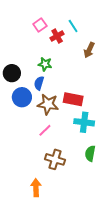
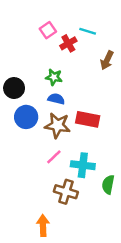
cyan line: (73, 26) -> (88, 31), turned -40
blue semicircle: (39, 83) -> (56, 99), moved, turned 88
cyan cross: (84, 122) -> (83, 165), moved

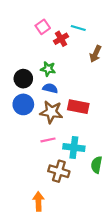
black circle: (14, 88) -> (23, 79), moved
pink line: (54, 157) -> (48, 140), turned 32

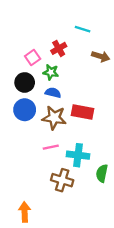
pink square: (43, 27) -> (33, 57), moved
red cross: (61, 39) -> (59, 48), moved
brown arrow: (95, 54) -> (101, 56), turned -98
orange arrow: (38, 201) -> (25, 212), moved

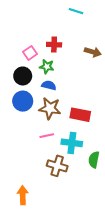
cyan line: (83, 29) -> (76, 11), moved
red cross: (59, 48) -> (54, 45), turned 32
red rectangle: (83, 112) -> (80, 115), moved

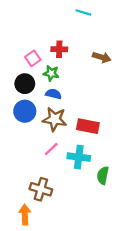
pink line: (47, 136) -> (51, 149), turned -32
brown cross: (57, 166) -> (41, 189), moved

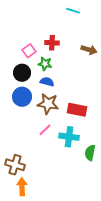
brown cross: (41, 189) -> (15, 165), moved

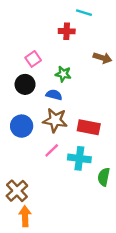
red cross: (52, 43) -> (67, 31), moved
green star: (45, 64) -> (63, 74), moved
blue circle: (22, 97) -> (22, 126), moved
brown cross: (15, 165) -> (17, 191), turned 30

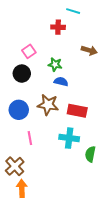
blue semicircle: (54, 95) -> (61, 82), moved
pink line: (52, 150) -> (30, 138), moved, turned -56

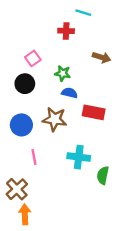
red rectangle: (77, 111) -> (94, 112), moved

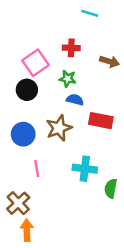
red cross: (66, 31) -> (71, 48), moved
pink square: (33, 58) -> (35, 63), size x1.5
brown star: (55, 119) -> (59, 128), turned -30

